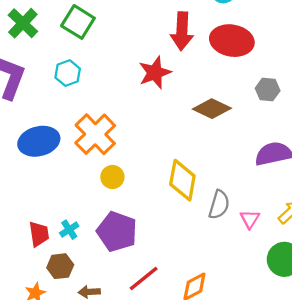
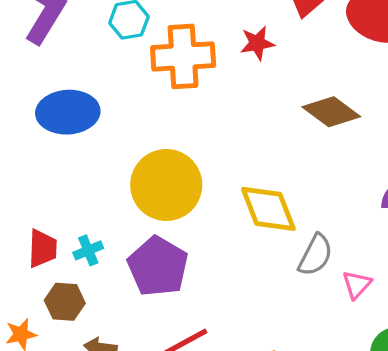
red star: (155, 73) -> (257, 43), size x0.7
orange cross: (95, 134) -> (183, 56), moved, turned 30
yellow circle: (112, 177) -> (166, 185), size x2.0
yellow diamond: (182, 180) -> (268, 209), turned -42

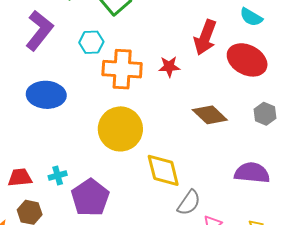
yellow circle: (166, 185) -> (120, 129), moved
red trapezoid: (42, 248) -> (20, 178), turned -105
cyan cross: (88, 250) -> (58, 176), moved

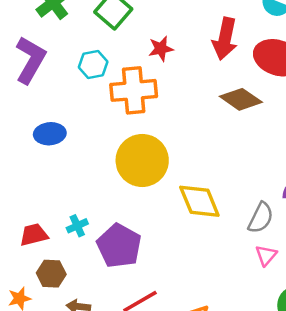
red star: (169, 67) -> (161, 49), moved
blue ellipse: (46, 95) -> (50, 134), size x0.7
brown diamond: (210, 115) -> (241, 99), moved
gray semicircle: (189, 203) -> (261, 218), moved

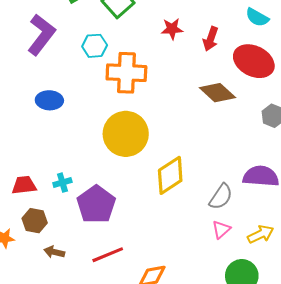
red arrow: (225, 39) -> (211, 39), size x0.7
red star: (161, 49) -> (172, 29), moved
yellow diamond: (199, 201) -> (170, 175), turned 72

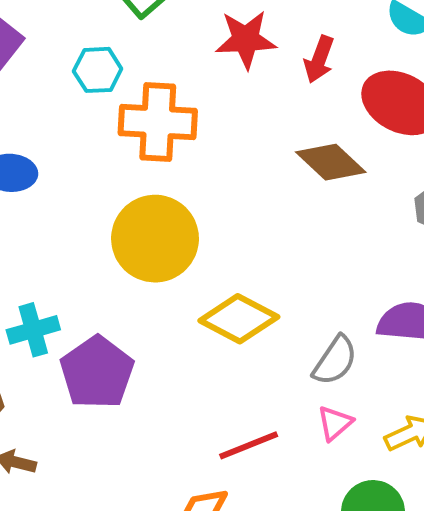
red star: (172, 29) -> (246, 39), size x1.4
yellow diamond: (170, 175) -> (239, 319), turned 60
cyan cross: (62, 183) -> (33, 330), size x1.4
red line: (108, 255) -> (249, 445), moved

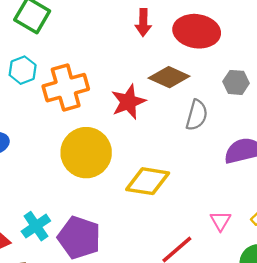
red star: (246, 39) -> (128, 102), moved
gray semicircle: (335, 361) -> (197, 115), moved

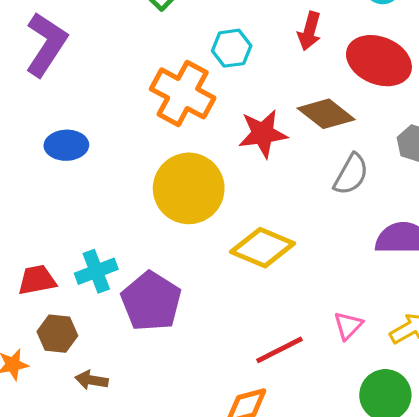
cyan hexagon: (23, 70) -> (232, 48), moved
orange cross: (66, 88) -> (183, 93), turned 30

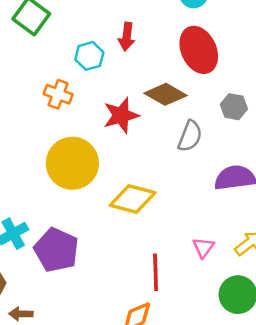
red arrow: (309, 31) -> (127, 37), moved
red ellipse: (379, 61) -> (199, 50), turned 51
orange cross: (183, 93) -> (58, 94), size x0.6
red line: (280, 350) -> (156, 272), turned -57

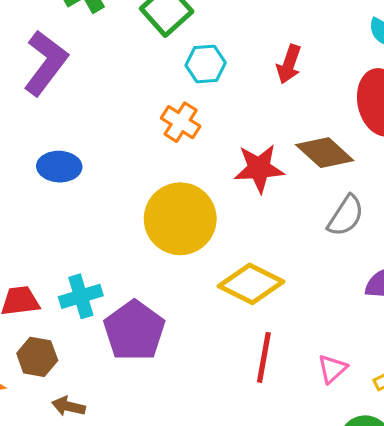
cyan hexagon: (89, 56) -> (206, 64), moved
red line: (156, 272) -> (264, 357), moved

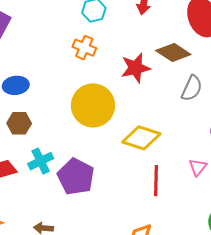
brown hexagon: (37, 357) -> (19, 123), moved
pink triangle: (332, 369) -> (198, 167), moved

